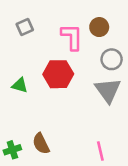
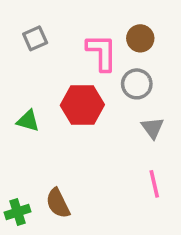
gray circle: (112, 59) -> (137, 84), moved
gray triangle: (108, 90) -> (153, 128), size x0.6
pink line: (100, 151) -> (154, 184), moved

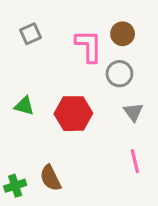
red hexagon: (82, 105) -> (73, 114), moved

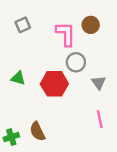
gray circle: (119, 74) -> (76, 62), moved

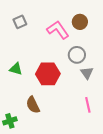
pink L-shape: (66, 34) -> (58, 30), turned -35
gray circle: (76, 62) -> (77, 55), moved
brown semicircle: (37, 131) -> (33, 105), moved

